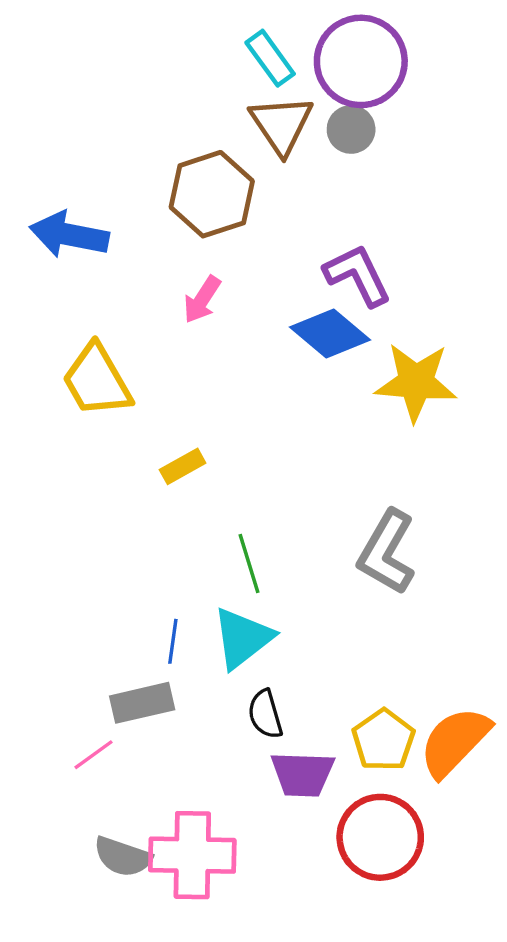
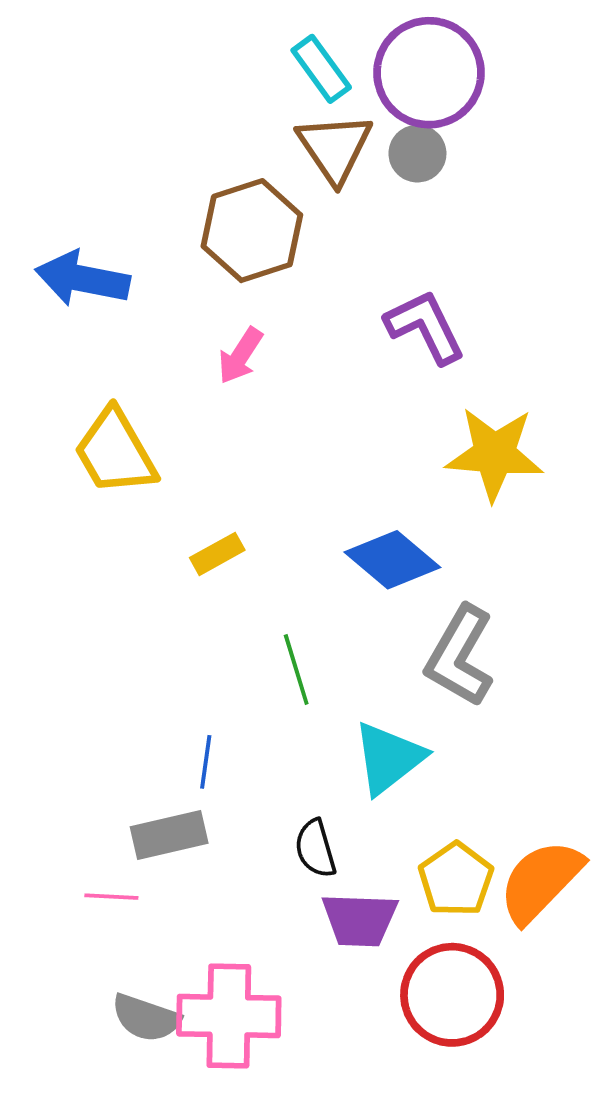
blue diamond: (330, 334) -> (392, 560), moved
cyan triangle: (243, 638) -> (389, 758), moved
pink line: (94, 755) -> (111, 897), turned 39

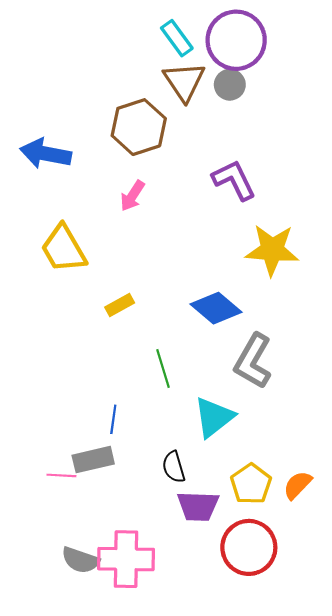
orange semicircle: (541, 881) -> (298, 485), size x0.6
pink line: (111, 897) -> (61, 475), moved

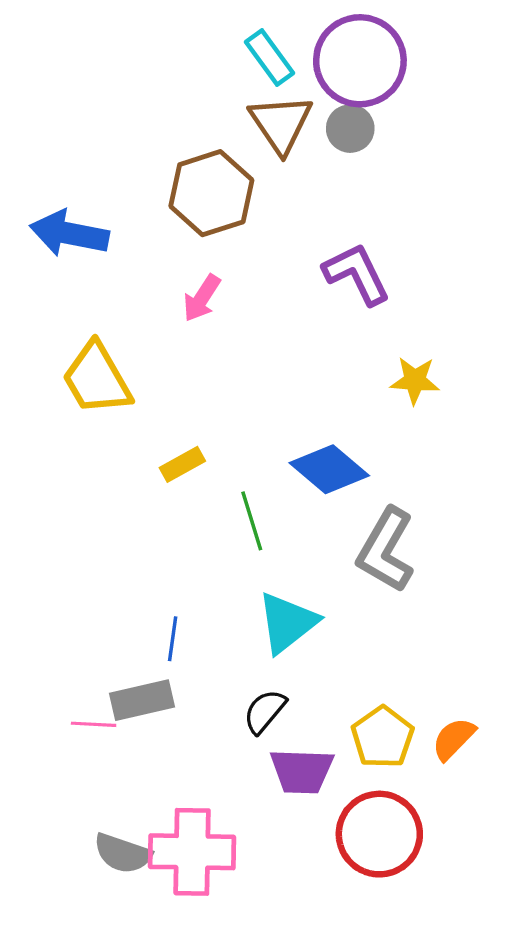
yellow star: (272, 250) -> (415, 380), size x0.6
green line: (163, 368) -> (252, 521), moved
cyan triangle: (214, 417) -> (287, 623), moved
black semicircle: (174, 467) -> (265, 711), turned 56

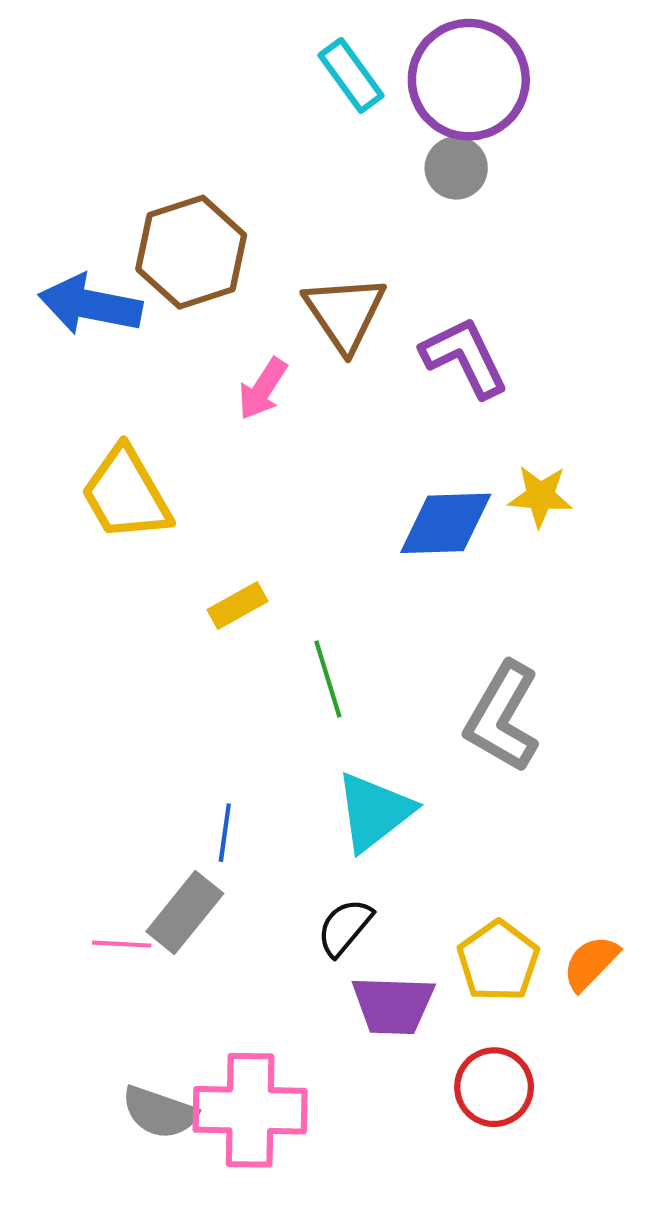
brown triangle: (281, 124) -> (345, 313), moved
brown hexagon: (211, 193) -> (191, 252), moved
blue diamond: (329, 469) -> (446, 523), moved, turned -42
gray rectangle: (142, 700) -> (185, 913), turned -38
red circle: (379, 834) -> (494, 1087), size x0.7

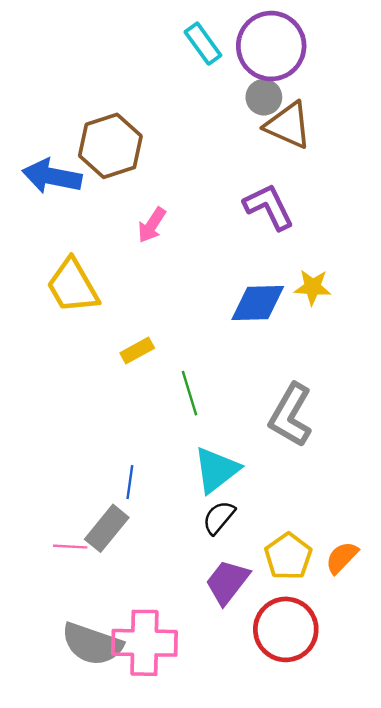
brown triangle: (345, 313) -> (288, 125), moved, turned -32
black semicircle: (345, 927) -> (219, 517), moved
purple trapezoid: (393, 1005) -> (227, 582), turned 126
red circle: (494, 1087) -> (286, 629), size x1.4
gray semicircle: (160, 1112) -> (92, 644), size x1.4

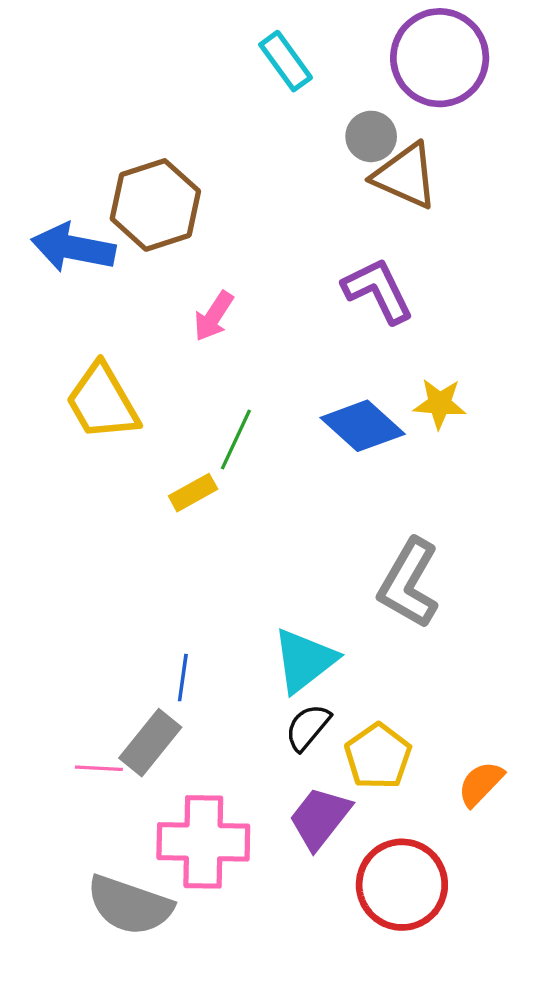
purple circle: (271, 46) -> (440, 58), moved
blue diamond: (258, 303) -> (363, 426), turned 44
green line: (190, 393) -> (236, 440), moved, turned 42
yellow pentagon: (288, 556) -> (378, 756), moved
pink cross: (144, 643) -> (203, 842), moved

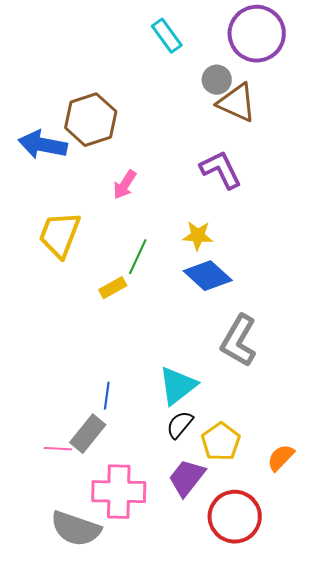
yellow trapezoid: (102, 402) -> (60, 235), turned 51
yellow star: (440, 404) -> (198, 236), moved
blue diamond: (363, 426) -> (208, 276), moved

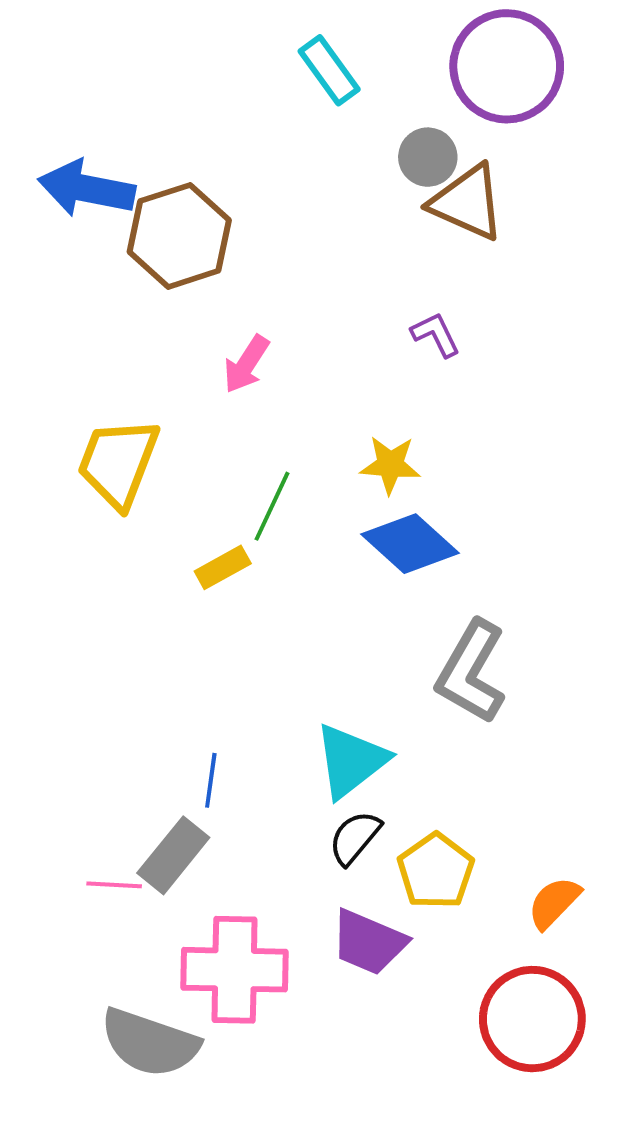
blue arrow: (43, 145) -> (87, 189), moved
purple L-shape: (221, 170) -> (436, 335), size x0.6
purple trapezoid: (187, 478) -> (369, 942), turned -105
red circle: (235, 517) -> (532, 1019), moved

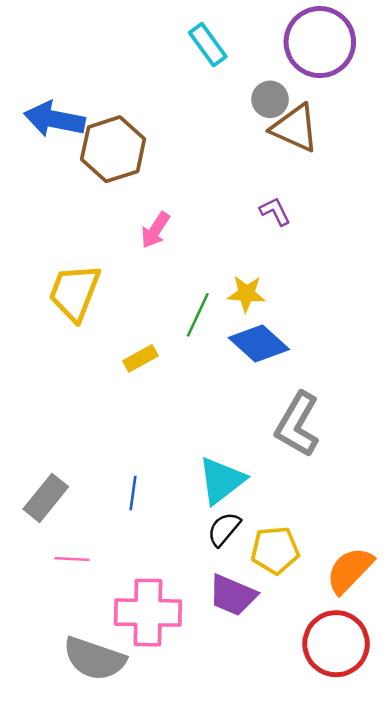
green line: (272, 506) -> (198, 315), moved
gray rectangle: (173, 855) -> (46, 498), moved
yellow pentagon: (436, 871) -> (275, 550), turned 30
orange semicircle: (554, 903) -> (350, 570), size x1.4

